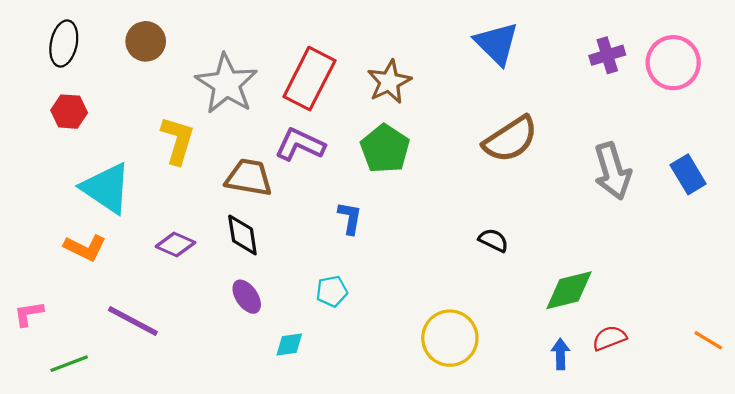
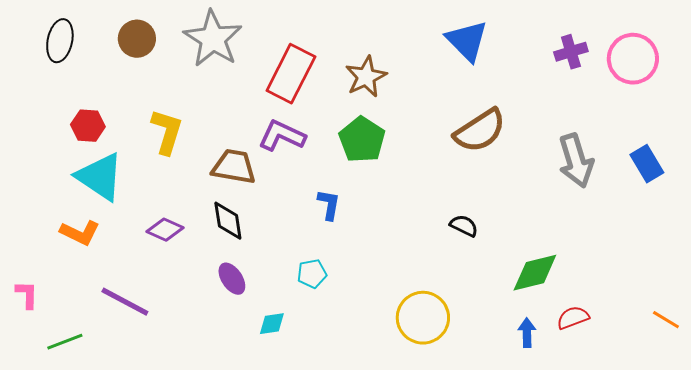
gray star: (227, 84) -> (213, 39), moved
red hexagon: (69, 112) -> (88, 126), moved
pink L-shape: (29, 314) -> (27, 295), turned 100

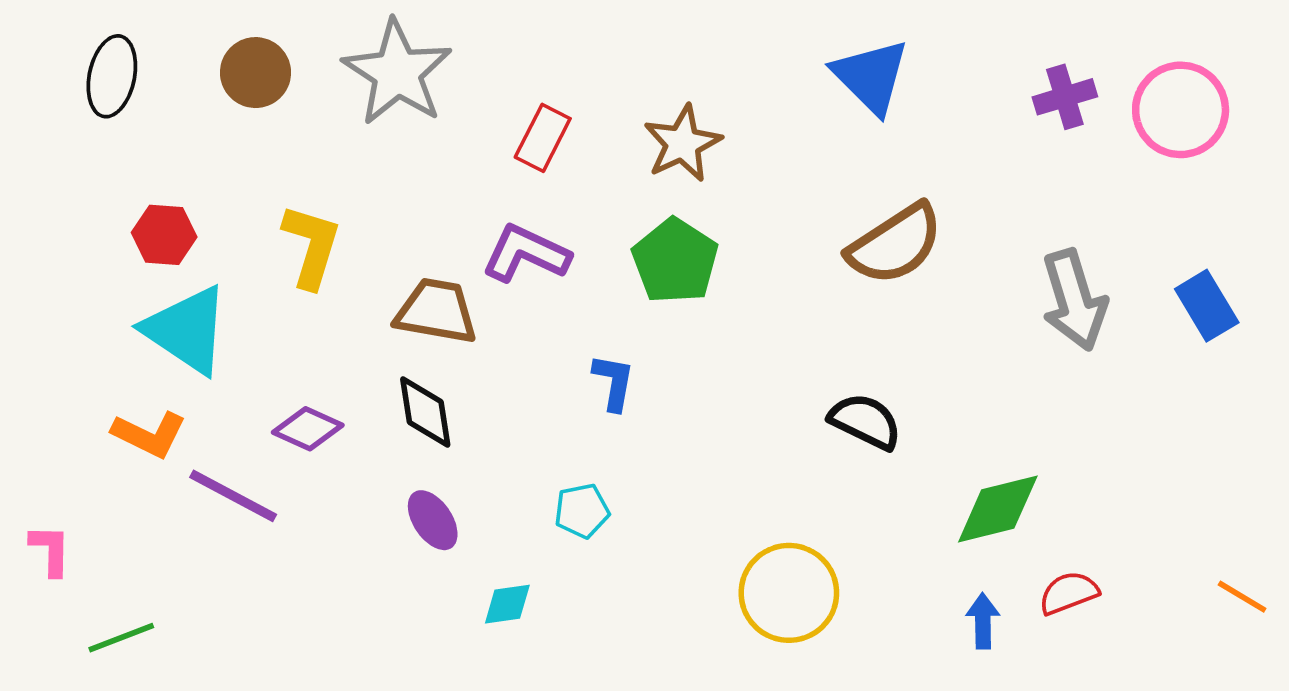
red rectangle: (291, 74) -> (543, 138), size x0.6
black semicircle: (464, 226) -> (865, 421), size x1.4
purple line: (125, 302) -> (233, 496), moved

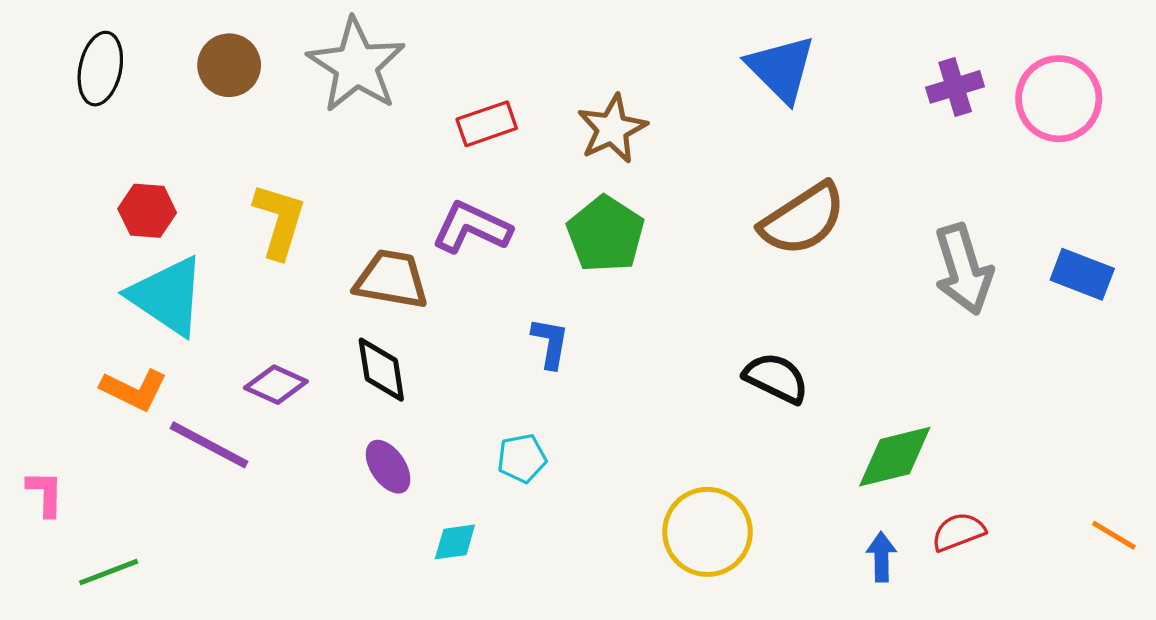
red rectangle: (543, 138) -> (487, 124), turned 44
blue rectangle: (1207, 306) -> (1082, 274), turned -38

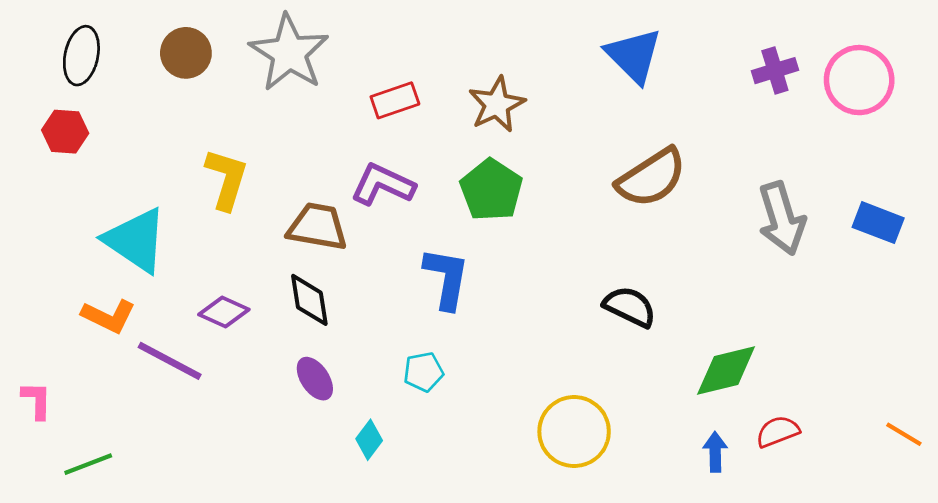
red hexagon: (147, 211) -> (65, 132), moved
blue L-shape: (550, 343) -> (446, 278), size x1.5
cyan diamond: (455, 542) -> (369, 440), turned -45

